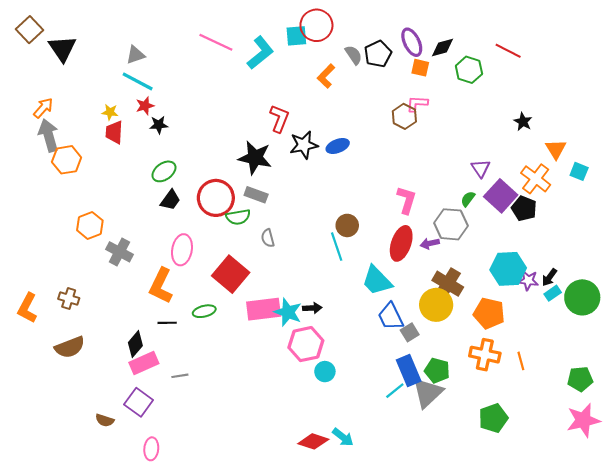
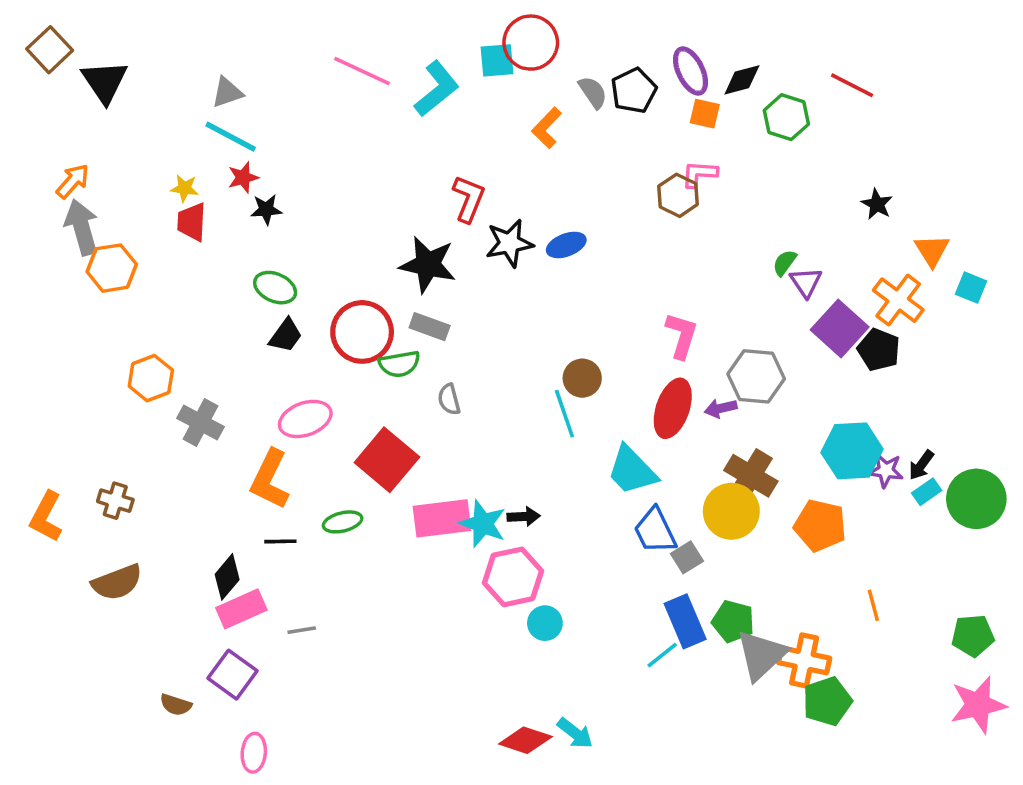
green ellipse: (164, 171) -> (275, 288), turned 60
green semicircle: (468, 199) -> (785, 263), moved
pink ellipse: (182, 250) -> (305, 419), turned 60
orange cross: (485, 355) -> (804, 660), moved
gray triangle: (428, 393) -> (762, 655), moved

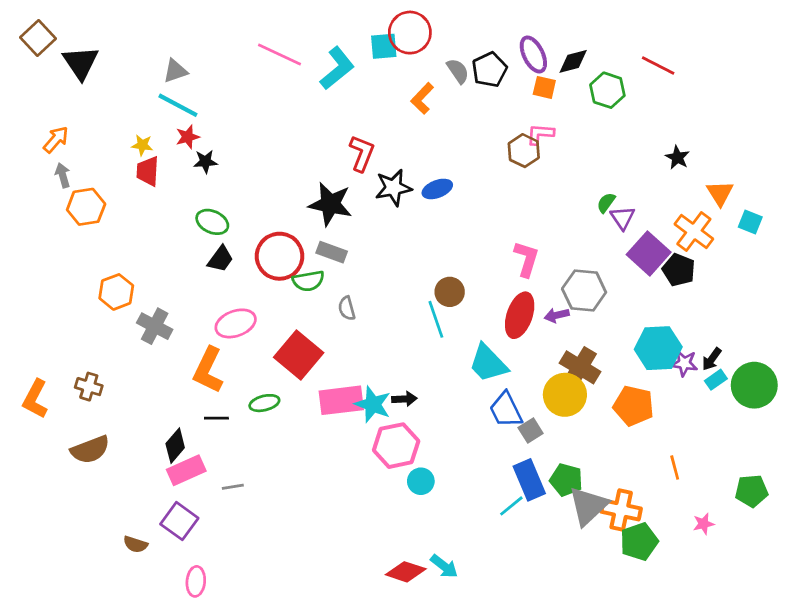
gray arrow: (82, 227) -> (63, 175), size x0.6
pink star: (978, 705) -> (703, 524), moved, size x0.5

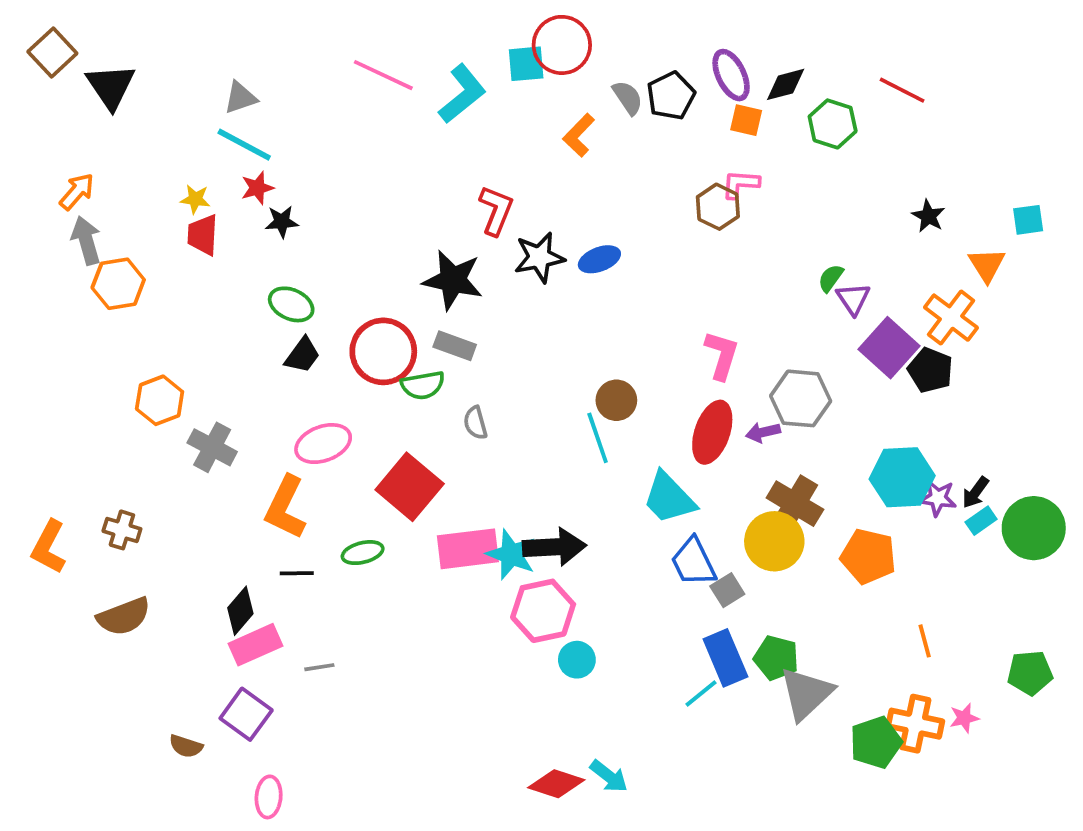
gray arrow: (63, 175) -> (86, 240), size x1.4
cyan square: (750, 222) -> (1028, 220), moved, turned -30
black arrow: (404, 399) -> (554, 547), size x1.8
orange cross: (621, 510) -> (915, 724), moved

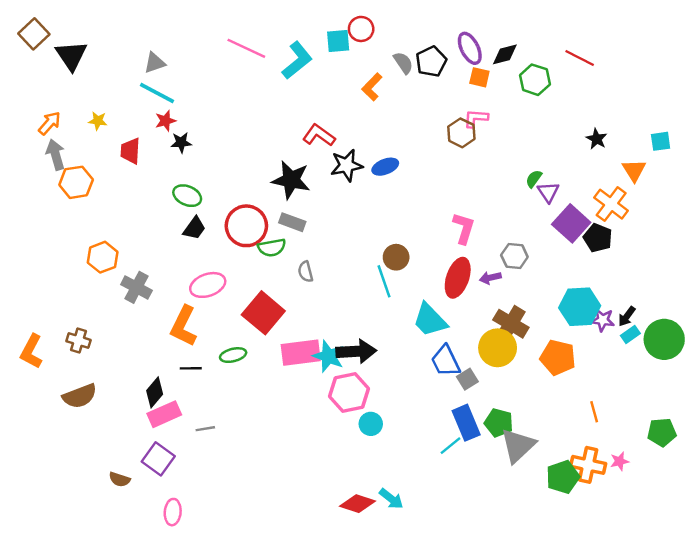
red circle: (562, 45) -> (361, 29), size x0.7
yellow star: (195, 199) -> (98, 121), moved
red L-shape: (496, 210) -> (319, 135), turned -76
gray hexagon: (801, 398) -> (514, 256), size x0.7

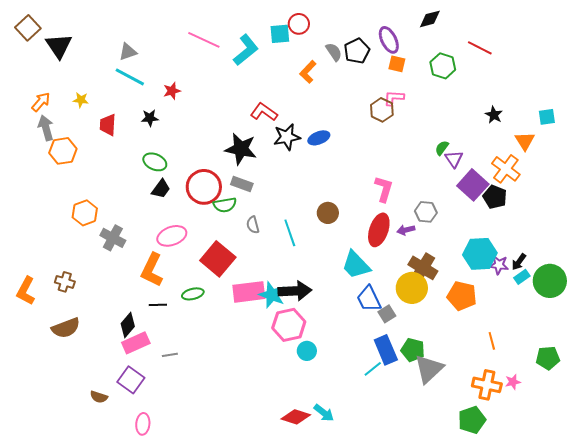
black diamond: (505, 54) -> (430, 19), moved
red star: (165, 121) -> (172, 91), moved
cyan line: (384, 281) -> (290, 233), moved
green pentagon: (563, 477) -> (472, 420), moved

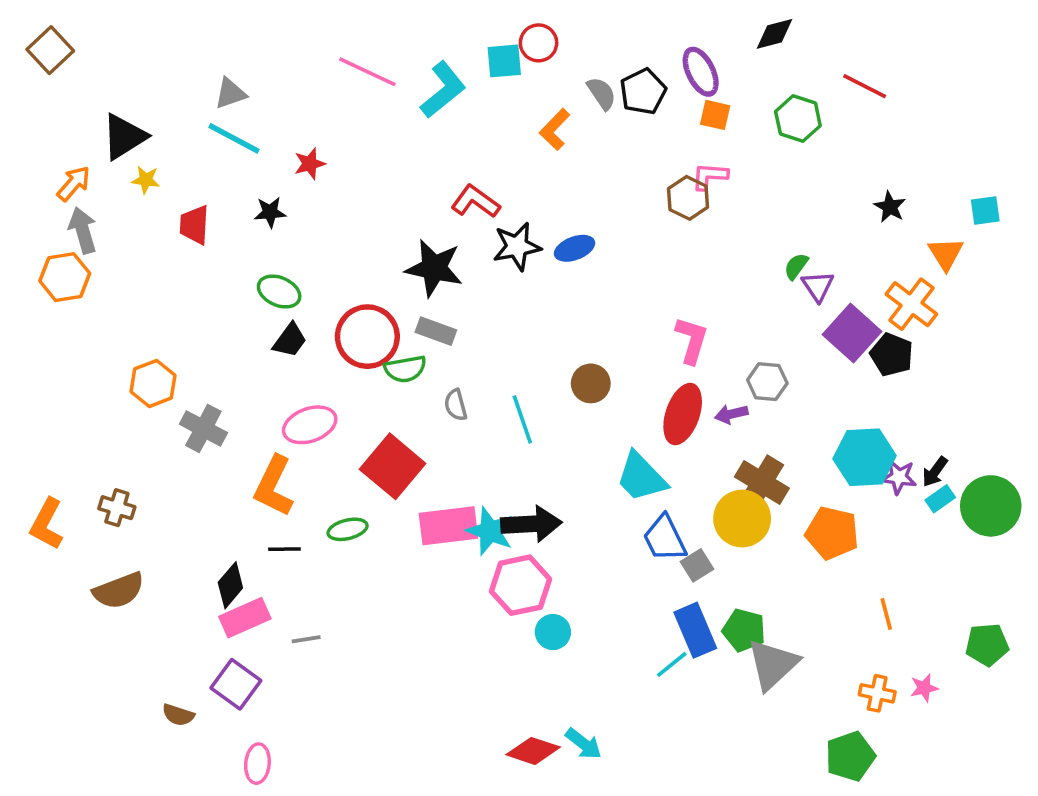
black triangle: (59, 46) -> (124, 137), moved, turned 32
orange hexagon: (63, 151) -> (65, 277), moved
orange cross: (487, 385) -> (877, 693), size x0.7

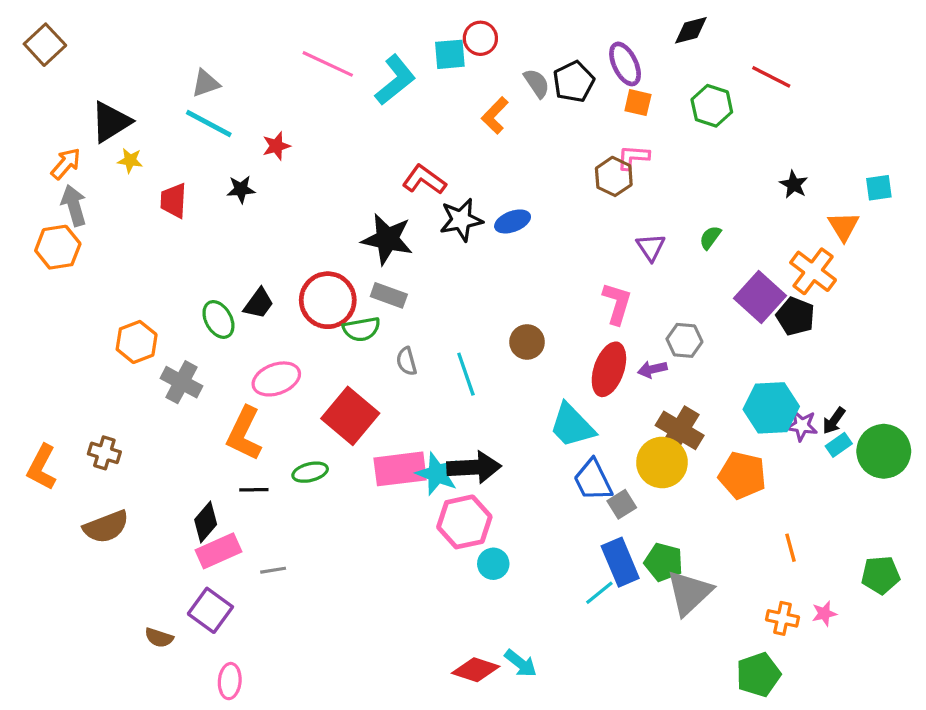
purple triangle: (818, 286) -> (651, 247), moved
green ellipse: (279, 292) -> (218, 319), moved, turned 36

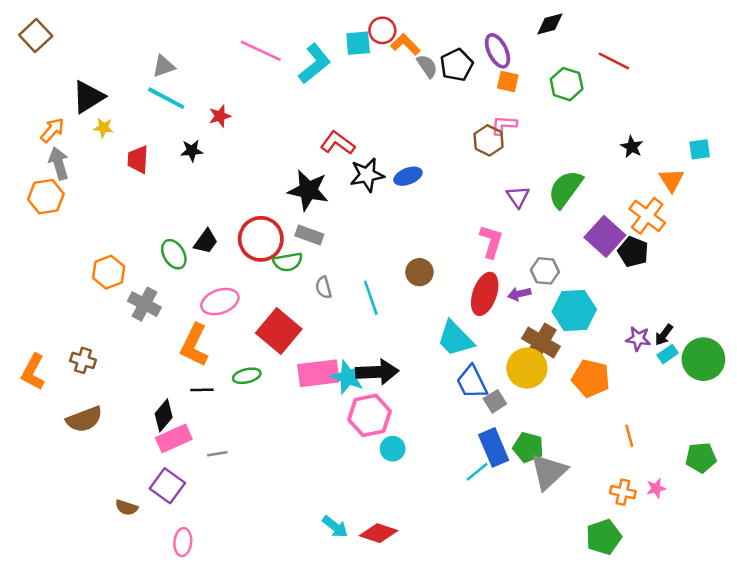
orange L-shape: (495, 115) -> (405, 44), moved, turned 92
green semicircle: (710, 238) -> (565, 189), size x2.0
cyan hexagon: (771, 408) -> (574, 311), moved
cyan arrow: (521, 663) -> (335, 527), moved

